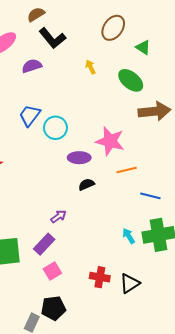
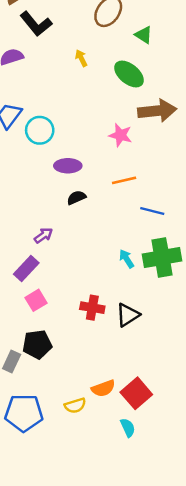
pink star: (110, 141) -> (120, 135), moved, size x0.7

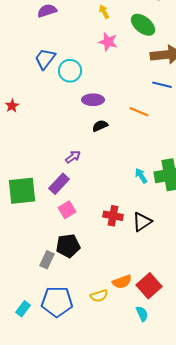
pink star: (120, 135) -> (108, 42), moved
orange line: (124, 180) -> (139, 112), turned 36
blue line: (152, 211) -> (162, 85), moved

